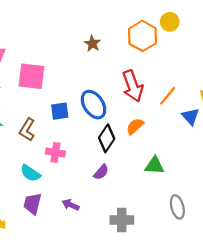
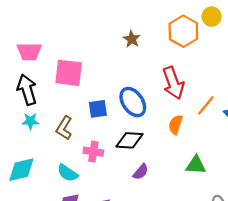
orange line: (168, 96) -> (206, 105), moved
orange semicircle: (135, 126) -> (176, 125), turned -30
black diamond: (107, 138) -> (129, 140), moved, turned 60

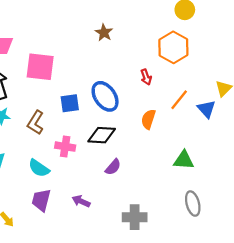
orange hexagon: (183, 31) -> (173, 47), moved
red arrow: (173, 83) -> (146, 77), size x0.5
green triangle: (196, 165) -> (184, 160), moved

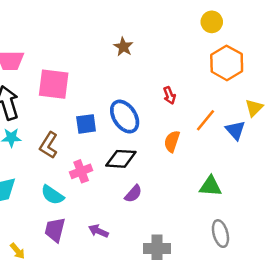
orange hexagon: (173, 47) -> (227, 63), moved
pink cross: (65, 147) -> (81, 171), turned -30

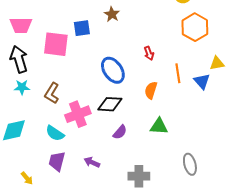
yellow triangle: (254, 108) -> (217, 63), turned 35
orange line: (206, 120) -> (178, 73), turned -48
blue square: (86, 124) -> (82, 28), moved
pink cross: (81, 171) -> (78, 114), size x1.4
green triangle: (211, 186) -> (159, 126), moved

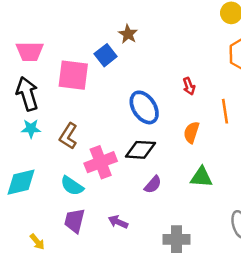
brown star: (112, 14) -> (128, 34), moved
blue square: (82, 28) -> (106, 55), turned -30

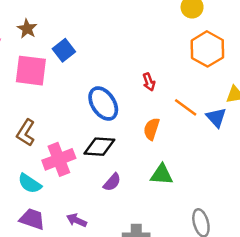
brown star: (128, 34) -> (27, 29), moved
orange line: (225, 111) -> (186, 107), turned -45
purple trapezoid: (74, 221) -> (32, 219), turned 95

